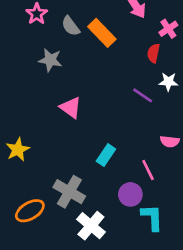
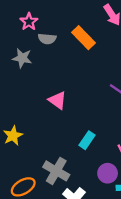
gray semicircle: (71, 26) -> (47, 39), moved, turned -48
gray star: (50, 60) -> (22, 58), moved

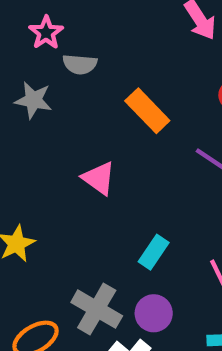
orange rectangle: (84, 38) -> (147, 111), moved
purple circle: (108, 173) -> (154, 313), moved

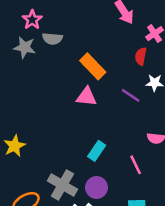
gray star: (33, 100) -> (25, 47), moved
pink triangle: (99, 178) -> (86, 97), moved, turned -30

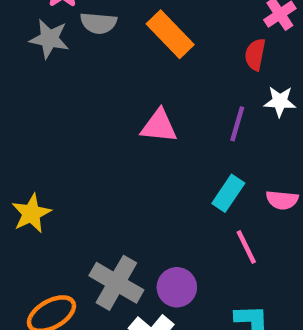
orange rectangle: (93, 66) -> (170, 34), moved
purple line: (131, 95) -> (237, 124), turned 72
cyan rectangle: (97, 151) -> (228, 193), moved

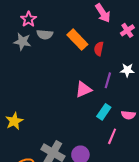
red semicircle: (255, 54) -> (99, 49), moved
pink triangle: (159, 126) -> (83, 89), moved, turned -30
pink line: (246, 247) -> (112, 136), turned 49

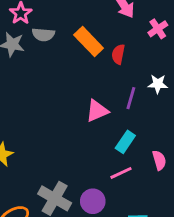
pink semicircle: (128, 115) -> (159, 160), moved, turned -112
pink line: (112, 136) -> (121, 173), moved, turned 42

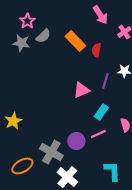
gray semicircle: (43, 34) -> (43, 36), turned -49
purple circle: (93, 201) -> (76, 141), moved

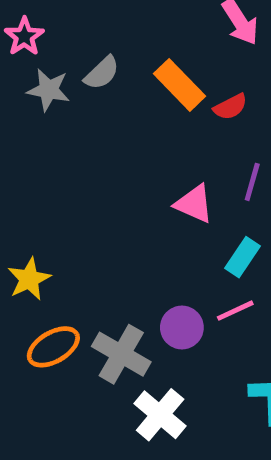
pink star: (27, 21) -> (24, 36), moved
red semicircle: (96, 50) -> (230, 107), turned -128
pink triangle: (81, 90) -> (194, 204), turned 48
orange ellipse: (22, 166) -> (53, 347), moved

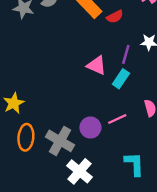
cyan rectangle: (243, 257) -> (121, 79), moved
orange ellipse: (53, 347) -> (26, 137), turned -55

